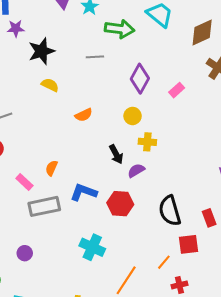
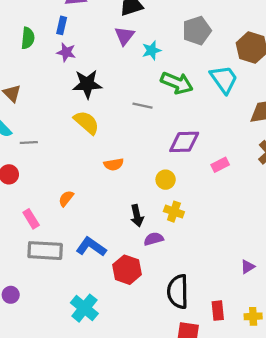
purple diamond: (140, 79) -> (184, 142), turned 44
yellow semicircle: (50, 85) -> (86, 122), size x1.4
orange semicircle: (51, 168) -> (66, 198), moved

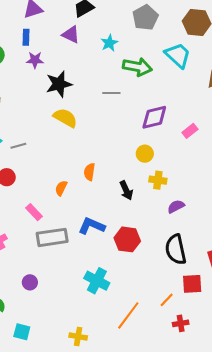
purple triangle: (124, 36) -> (71, 35), moved, turned -30
orange semicircle: (114, 164) -> (89, 172), moved, turned 120
purple semicircle: (154, 239) -> (176, 206), moved

